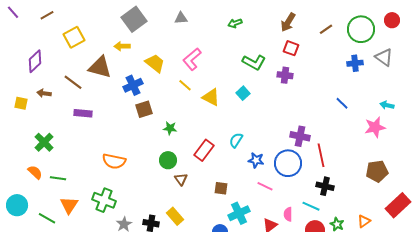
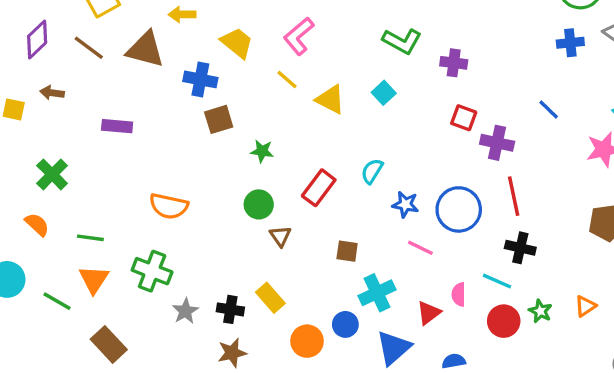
red square: (291, 48) -> (464, 118), moved
brown line: (73, 82) -> (89, 48), moved
blue cross: (133, 85) -> (200, 79), turned 36
purple cross: (300, 136) -> (497, 143), moved
green line: (58, 178) -> (90, 238), moved

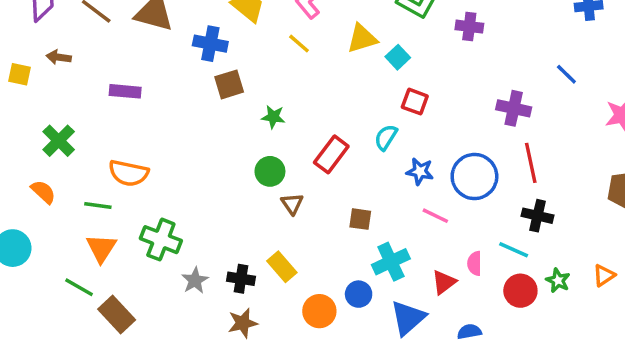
yellow triangle: (330, 99) -> (362, 38), moved, turned -44
red square: (464, 118) -> (415, 102), moved
orange semicircle: (169, 206) -> (129, 173), moved
green line: (57, 301) -> (79, 287), moved

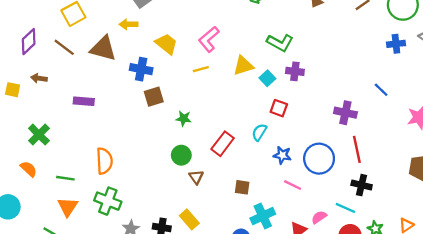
purple cross: (469, 27) -> (295, 71), moved
yellow line: (299, 44) -> (201, 69), turned -56
orange semicircle: (129, 173) -> (104, 161), moved, turned -105
pink semicircle: (474, 263) -> (319, 217), turned 56

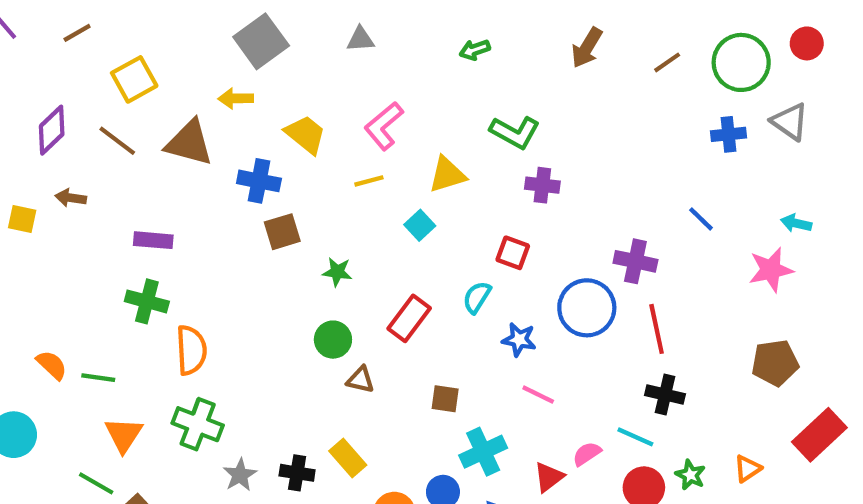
cyan square: (267, 78) -> (420, 225), moved
green cross: (39, 135) -> (147, 301), moved, turned -30
blue circle: (319, 159) -> (587, 308), moved
brown triangle: (196, 177) -> (360, 380), turned -42
green line: (65, 178) -> (98, 378), moved

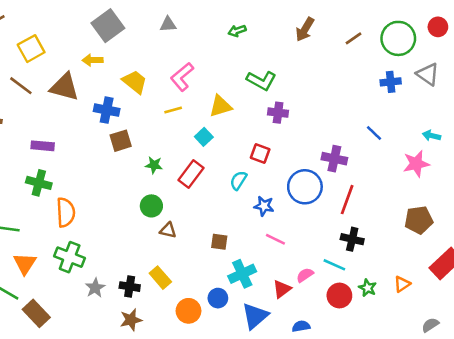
red rectangle: (409, 318) -> (191, 174), moved
red line: (657, 329) -> (347, 200), turned 32

